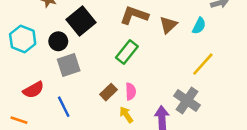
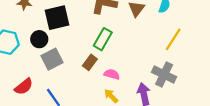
black square: (81, 21) -> (57, 18), turned 35
pink semicircle: (131, 91) -> (112, 74), turned -63
brown rectangle: (108, 92) -> (90, 62), moved

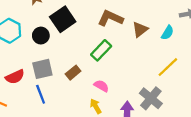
black square: (57, 18) -> (63, 19), turned -35
gray square: (52, 59) -> (42, 69), moved
brown rectangle: (90, 62) -> (73, 73), moved

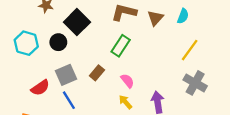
pink semicircle: (101, 86) -> (127, 81), turned 32
gray cross: (151, 98) -> (195, 83), moved

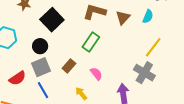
black circle: (58, 42) -> (40, 46), moved
gray cross: (195, 83) -> (144, 73), moved
yellow arrow: (125, 102) -> (81, 93), moved

